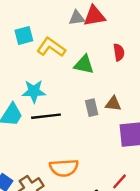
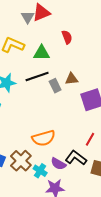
gray triangle: (77, 18) -> (28, 17), turned -40
black line: (46, 116) -> (37, 76), moved

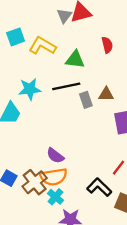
orange semicircle: (44, 138) -> (54, 177), moved
purple semicircle: (58, 164) -> (55, 156), moved

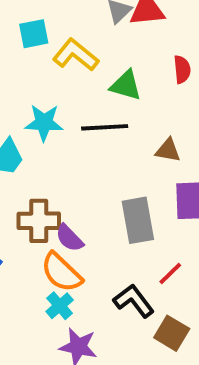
gray rectangle: (86, 100) -> (138, 220), moved, size x1.6
orange semicircle: (54, 177) -> (61, 272), turned 44
brown cross: (35, 182) -> (39, 221), moved, turned 30

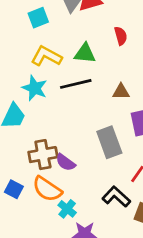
cyan square: (34, 34) -> (38, 18), moved
yellow L-shape: (76, 55) -> (46, 56), moved
cyan star: (44, 123) -> (35, 88), turned 30
orange semicircle: (61, 272) -> (47, 189), moved

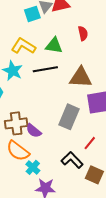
cyan square: (38, 18) -> (32, 14), moved
brown triangle: (121, 92) -> (81, 77), size x1.6
gray rectangle: (109, 142) -> (69, 117), turned 40

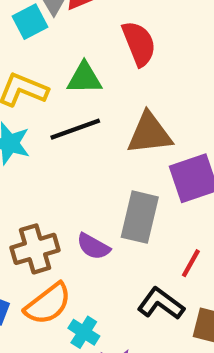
red semicircle: (83, 33) -> (139, 44), size x1.5
purple semicircle: (34, 131) -> (93, 246), moved
orange semicircle: (18, 151) -> (48, 304), turned -65

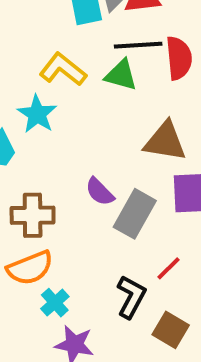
black line: (75, 129) -> (138, 45), moved
purple semicircle: (93, 246) -> (100, 192), moved
black L-shape: (161, 304) -> (131, 297), turned 66

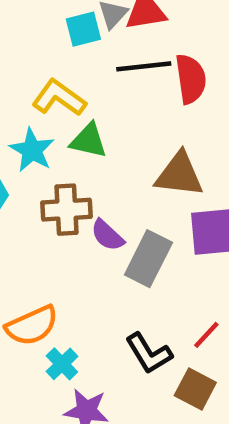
green triangle: (121, 75) -> (89, 141), moved
brown cross: (33, 215) -> (67, 210), moved
red line: (169, 268) -> (206, 335), moved
black L-shape: (131, 297) -> (149, 353), turned 123

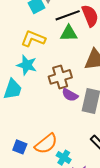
green triangle: (89, 141) -> (69, 33), moved
brown cross: (67, 210) -> (60, 77), moved

